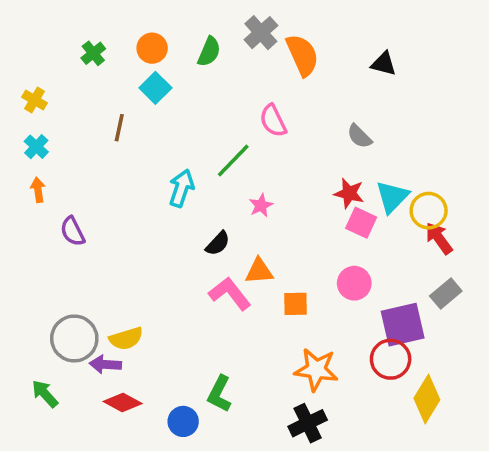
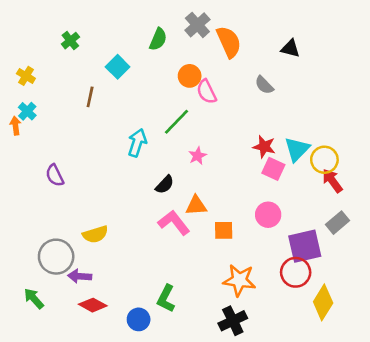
orange circle: (152, 48) -> (190, 76), moved
gray semicircle: (359, 136) -> (264, 85), moved
orange arrow: (38, 190) -> (15, 126), moved
yellow semicircle: (126, 338) -> (95, 234), moved

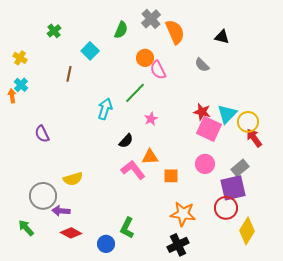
pink square: (273, 169) -> (209, 129), size x1.4
gray rectangle: (338, 223) -> (240, 168), moved

